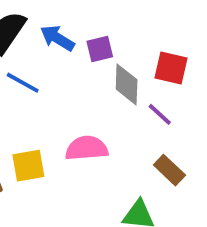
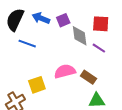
brown rectangle: (169, 170) -> (88, 77), moved

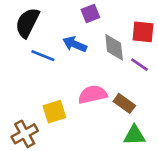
blue arrow: (41, 18) -> (75, 44), moved
purple square: (63, 20) -> (90, 13), moved

